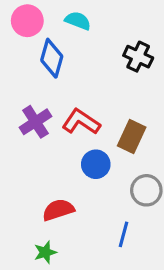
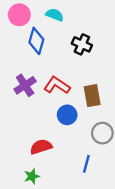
black cross: (138, 57) -> (82, 44), moved
brown rectangle: (132, 137) -> (92, 96), turned -35

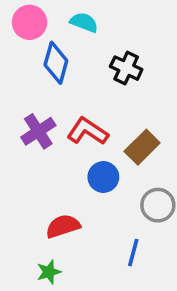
brown rectangle: (92, 96) -> (142, 147), turned 55

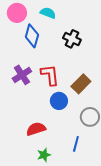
red L-shape: (88, 131) -> (50, 75), turned 50
green star: (49, 272) -> (44, 155), moved

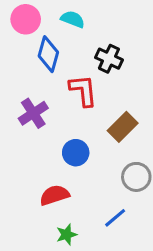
red L-shape: (50, 75) -> (83, 91), moved
blue circle: (59, 101) -> (76, 153), moved
blue line: (76, 144) -> (115, 218), turned 35

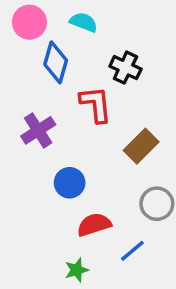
blue circle: (76, 153) -> (70, 183), moved
red semicircle: (54, 195) -> (94, 225), moved

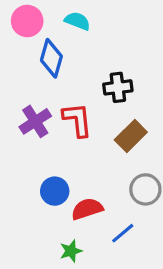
black cross: (125, 68) -> (118, 87), moved, turned -32
red L-shape: (96, 104) -> (77, 120), moved
blue circle: (70, 183) -> (55, 191), moved

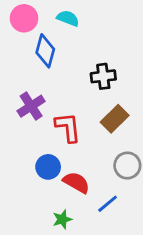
red L-shape: (77, 120) -> (68, 127), moved
red semicircle: (87, 209) -> (76, 182), turned 48

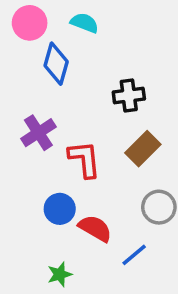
green star: (62, 219) -> (60, 274), moved

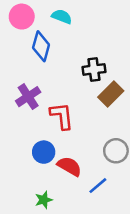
brown rectangle: (143, 149) -> (111, 94), moved

